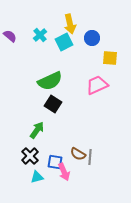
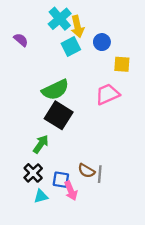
cyan cross: (40, 35) -> (60, 19), moved, size x1.5
purple semicircle: (10, 36) -> (21, 40), moved
black square: (53, 104) -> (59, 115), size x1.4

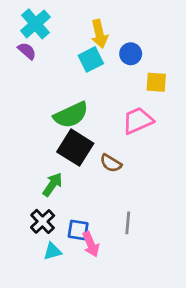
cyan cross: (60, 19) -> (35, 24), moved
brown semicircle: (86, 171) -> (111, 163), moved

